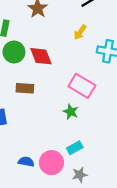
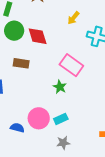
pink circle: (52, 163) -> (39, 118), moved

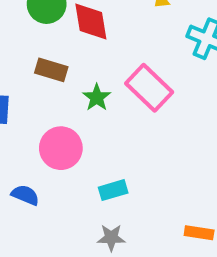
green star: (60, 87) -> (97, 97), moved
pink circle: (39, 118) -> (61, 148), moved

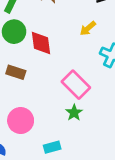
green star: (97, 97) -> (74, 113), moved

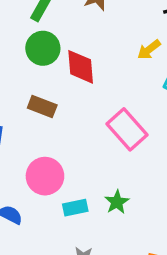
green star: (74, 113) -> (117, 202), moved
cyan rectangle: (52, 147) -> (75, 208), moved

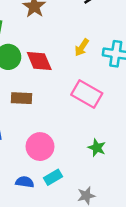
yellow arrow: (149, 50) -> (82, 47), moved
cyan rectangle: (75, 208) -> (53, 177), moved

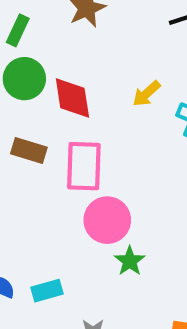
pink rectangle: (87, 94) -> (84, 166), moved, turned 48
pink circle: (40, 147) -> (107, 220), moved

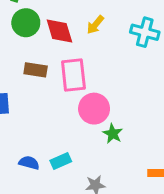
yellow arrow: (146, 94) -> (95, 25), moved

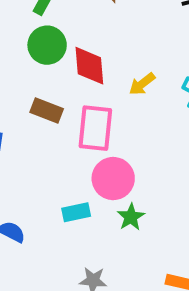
yellow arrow: (95, 25) -> (142, 84), moved
cyan rectangle: (61, 161) -> (76, 212), moved

